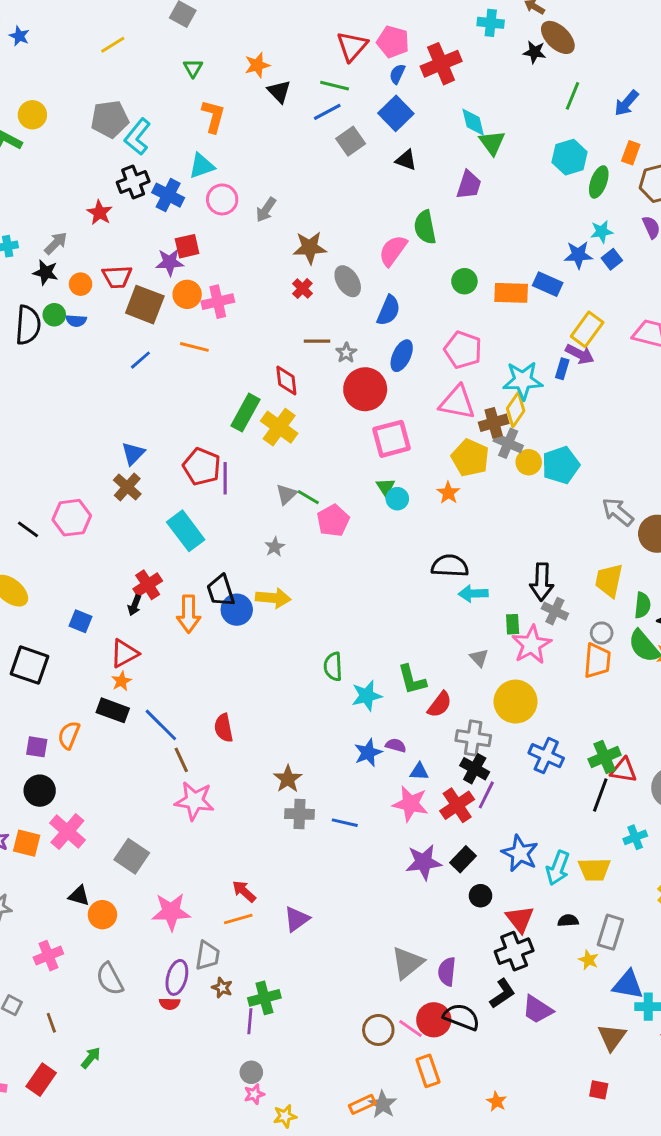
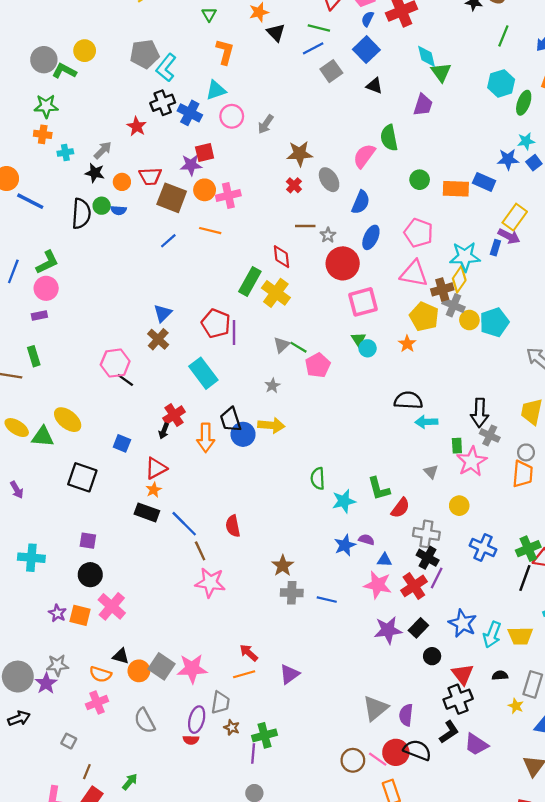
black line: (28, 529) -> (125, 380), moved
yellow circle: (516, 702) -> (459, 506), size x0.6
orange semicircle: (69, 735) -> (100, 674), moved, turned -95
gray square: (132, 856) -> (162, 666), moved
brown line: (51, 1023) -> (87, 772), moved, turned 42

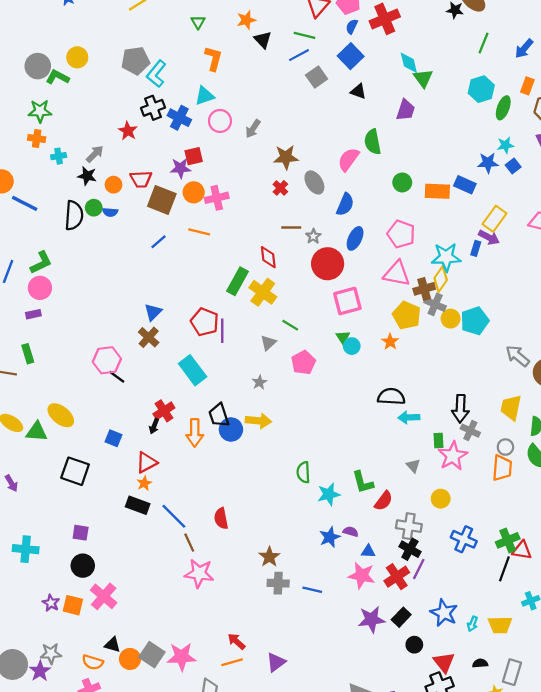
green line: (298, 347) -> (290, 325), moved
cyan arrow: (492, 635) -> (473, 624), size x0.6

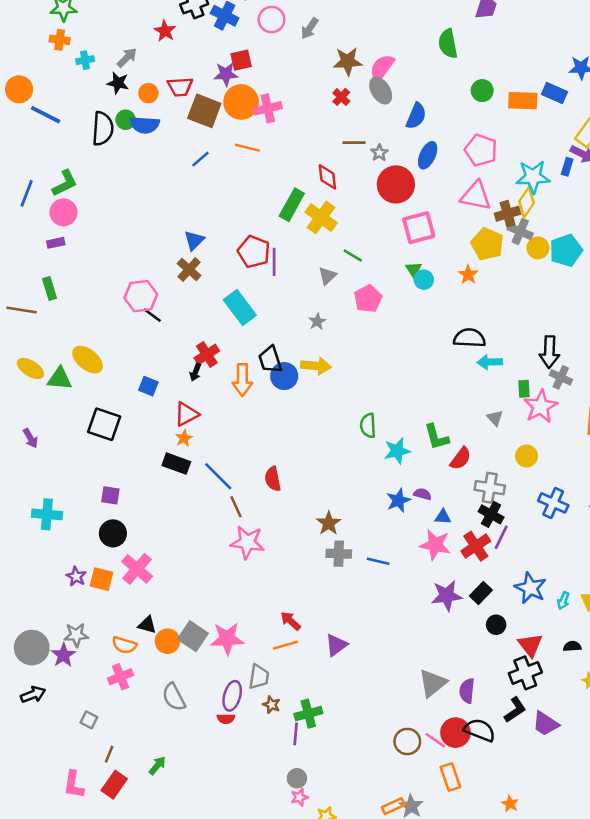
pink semicircle: (348, 159) -> (382, 68), moved
orange circle: (194, 192) -> (241, 102), size x1.4
blue semicircle: (110, 212) -> (145, 125), size x1.6

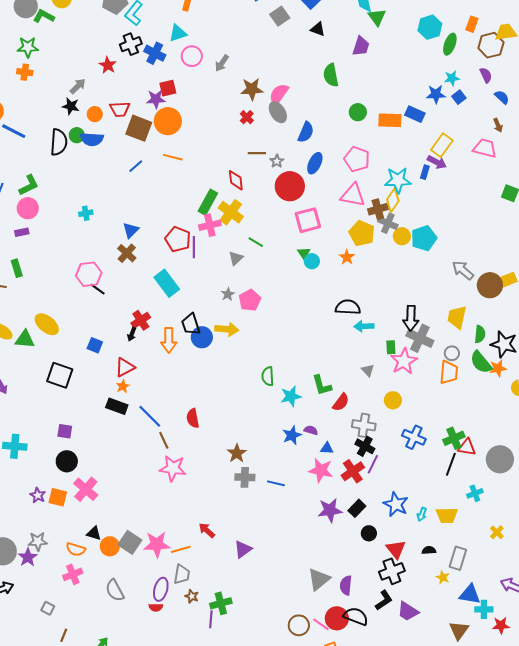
cyan cross: (85, 60) -> (86, 213), moved
pink cross: (268, 108) -> (210, 225), moved
pink pentagon: (368, 299) -> (250, 300), moved
gray cross: (561, 377) -> (420, 338), size x1.5
orange line: (285, 645) -> (181, 549), moved

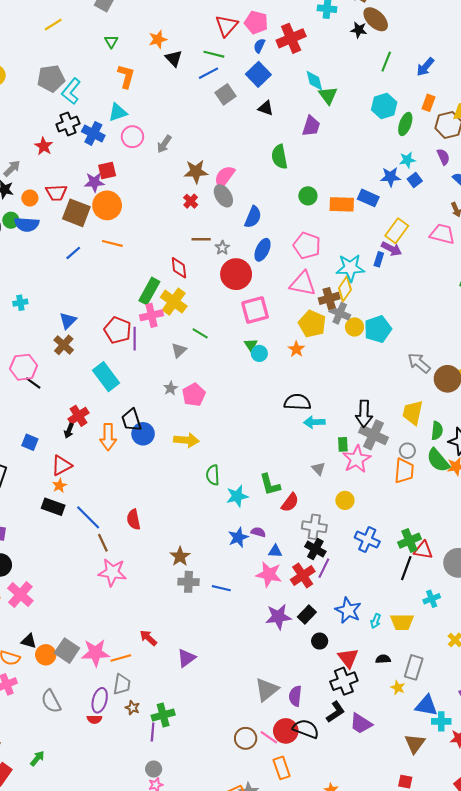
yellow arrow: (227, 329) -> (186, 440), moved

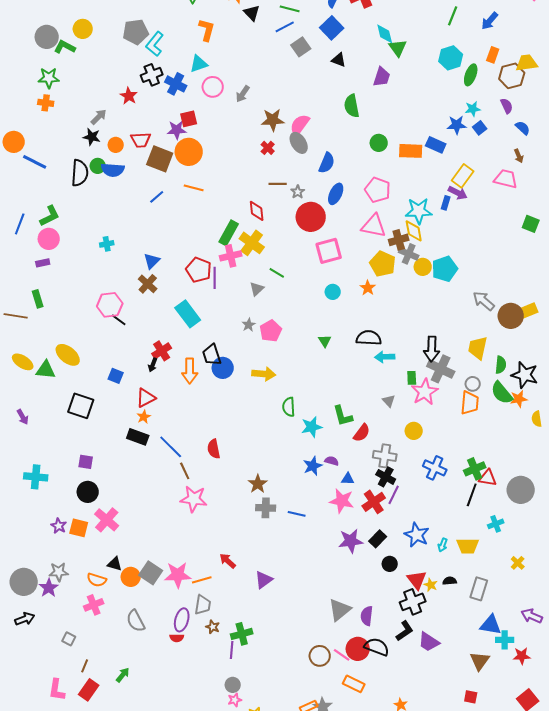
yellow diamond: (345, 289) -> (414, 231), turned -45
green triangle: (251, 345) -> (325, 341), moved
yellow star: (398, 688) -> (431, 585), moved
orange rectangle: (282, 768) -> (354, 684), turned -45

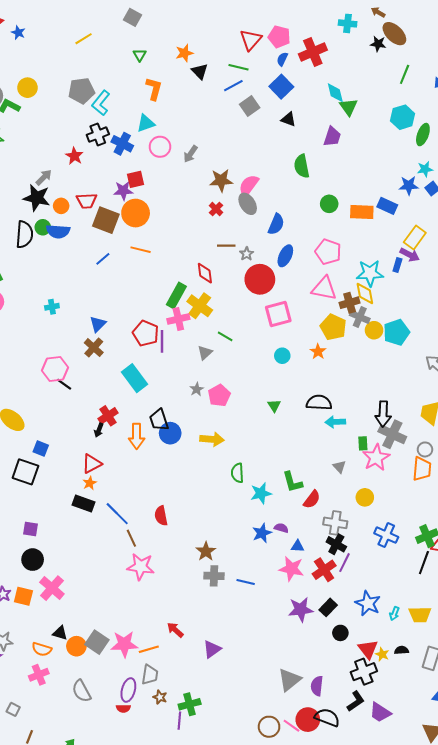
black star: (92, 137) -> (37, 198), size x1.5
blue square: (116, 376) -> (41, 448), moved

